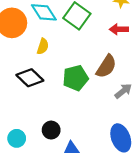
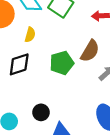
black diamond: (30, 78) -> (19, 64), turned -60

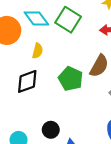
green pentagon: (62, 63) -> (71, 79), turned -30

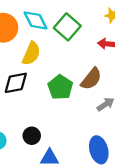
yellow semicircle: (38, 51) -> (31, 53), size x1.5

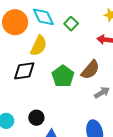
green square: (67, 27) -> (71, 24), size x0.6

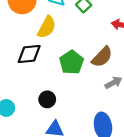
black circle: (36, 118) -> (47, 99), moved

